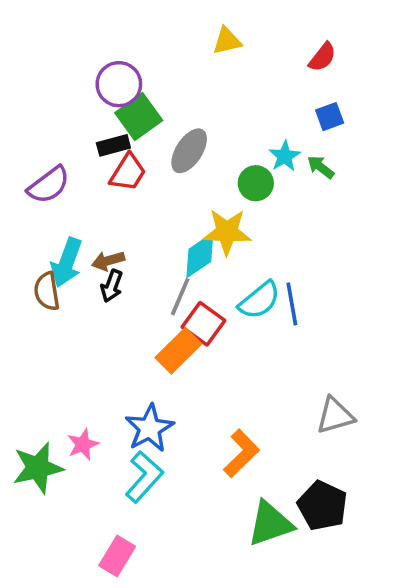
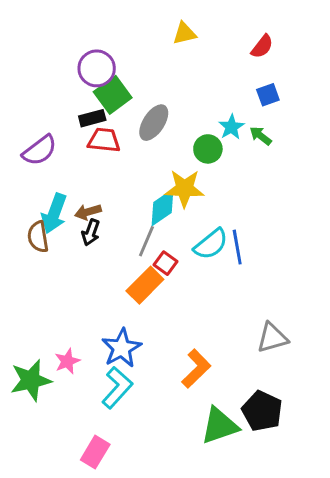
red trapezoid: (128, 172) -> (104, 140), turned -116
red square: (204, 324) -> (165, 263), size x0.7

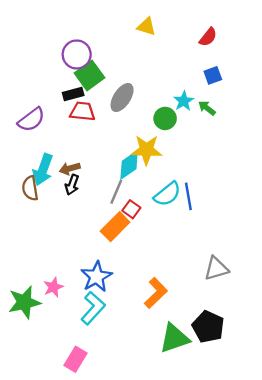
yellow triangle: (184, 33) -> (146, 27), turned 30

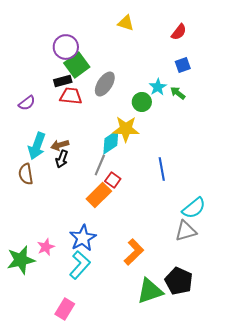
purple semicircle: (31, 120) -> (27, 103), size x0.7
brown semicircle: (30, 188) -> (26, 174), moved
cyan semicircle: (167, 194) -> (194, 208), moved

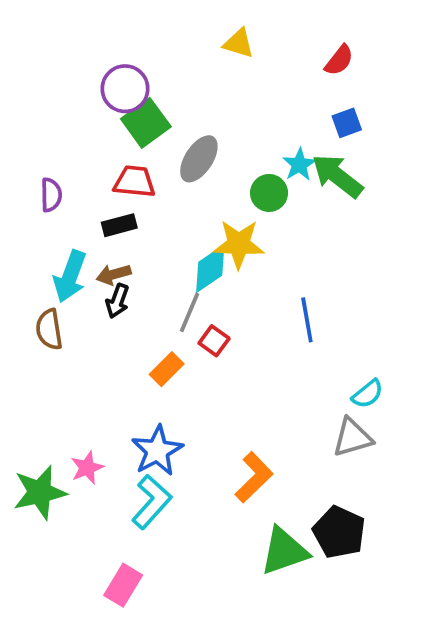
black rectangle: (63, 81) -> (119, 225), moved
green arrow: (178, 93) -> (337, 176), size x1.8
purple semicircle: (27, 103) -> (51, 195), turned -54
orange rectangle: (99, 195) -> (167, 369), moved, size x0.7
cyan semicircle: (194, 208) -> (368, 394), size x0.7

